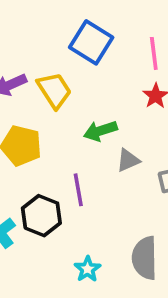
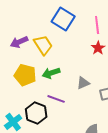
green arrow: (100, 131) -> (51, 73), moved
purple line: (78, 190) -> (56, 99), turned -60

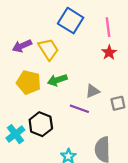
purple line: (56, 99) -> (79, 109), moved

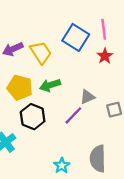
blue square: (71, 21) -> (76, 37), moved
purple line: (79, 109) -> (73, 115), turned -66
black hexagon: (41, 124) -> (33, 117), moved

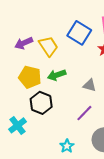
gray triangle: (87, 97) -> (90, 85), turned 40
purple line: (73, 115) -> (84, 113), moved

